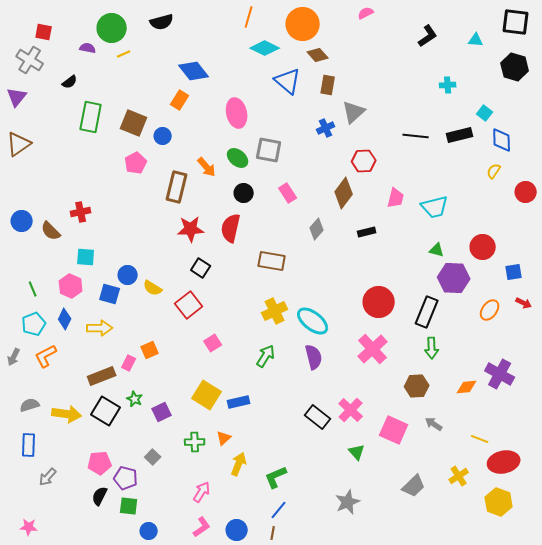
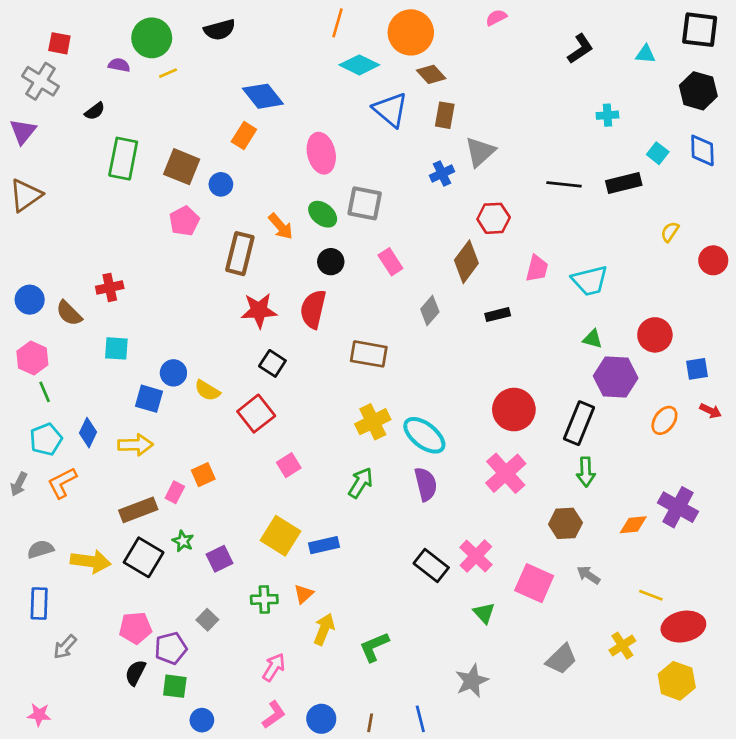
blue diamond: (502, 140) -> (702, 150), moved
pink hexagon: (71, 286) -> (32, 358), moved
purple pentagon: (126, 478) -> (171, 648), turned -30
blue line: (279, 510) -> (420, 719), moved, turned -54

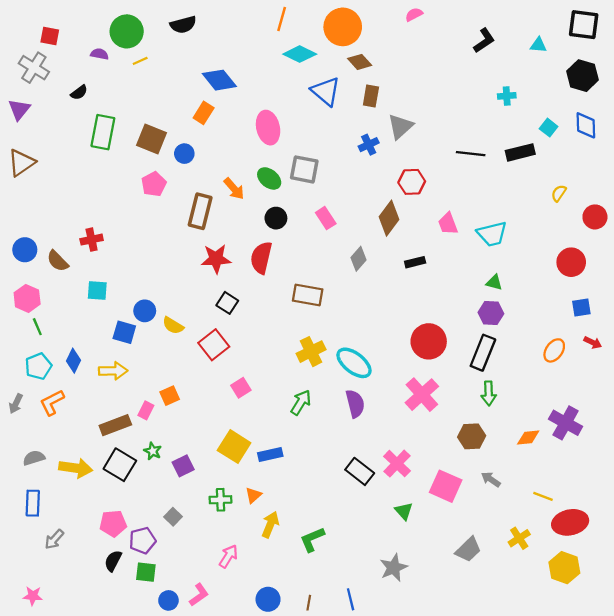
pink trapezoid: (537, 268) -> (448, 224), turned 145
red circle: (655, 335) -> (571, 262), moved
purple hexagon: (616, 377) -> (491, 313), moved, size x0.7
pink L-shape: (274, 715) -> (199, 595), moved

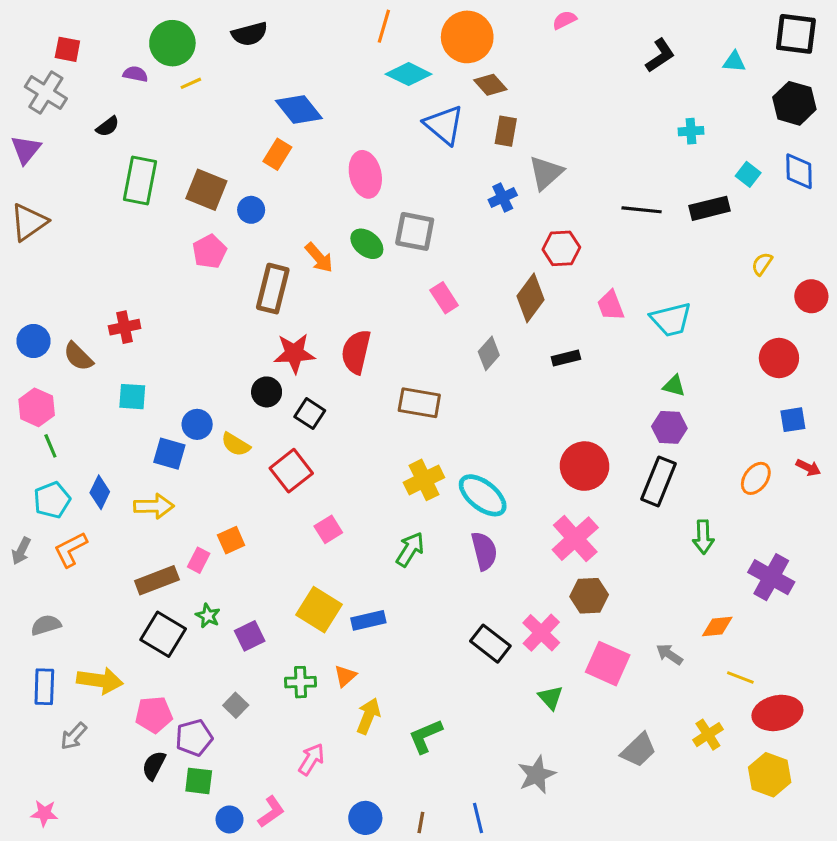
black circle: (276, 218) -> (267, 392), moved
green arrow: (489, 393) -> (703, 537), moved
brown hexagon: (472, 436) -> (589, 596), moved
orange diamond: (528, 438) -> (717, 627), moved
yellow arrow: (76, 468) -> (100, 681), moved

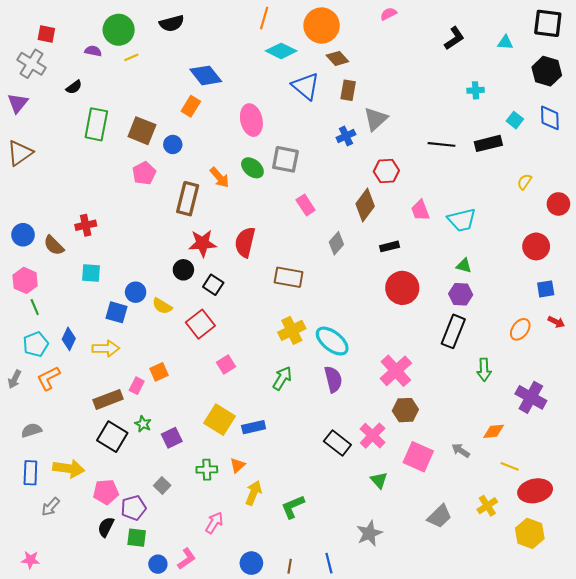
red circle: (584, 466) -> (402, 288), moved

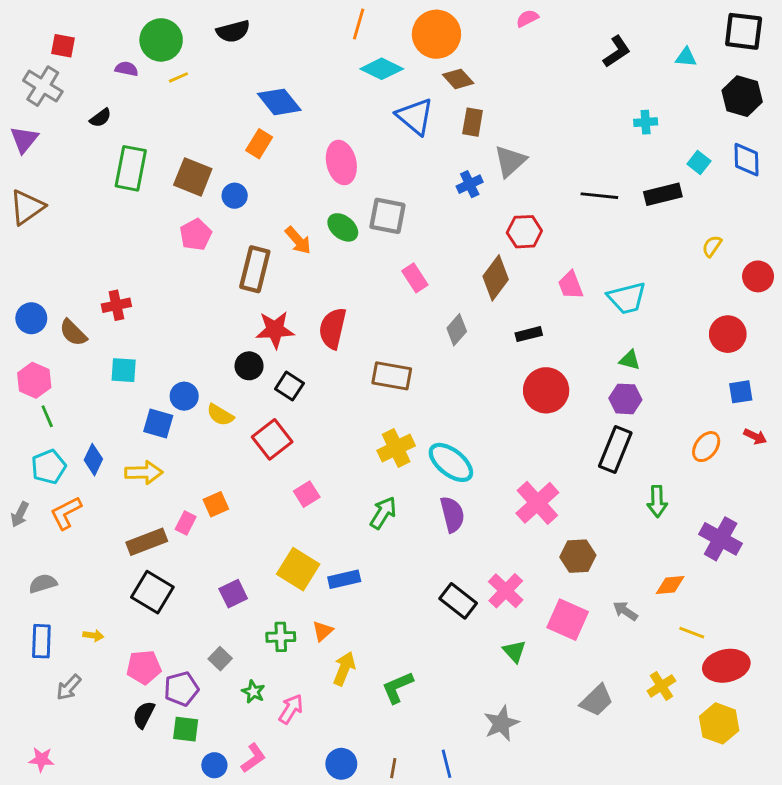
brown hexagon: (405, 410) -> (578, 556), moved
green star: (143, 424) -> (253, 692), moved
yellow arrow: (69, 469) -> (93, 635), size x0.5

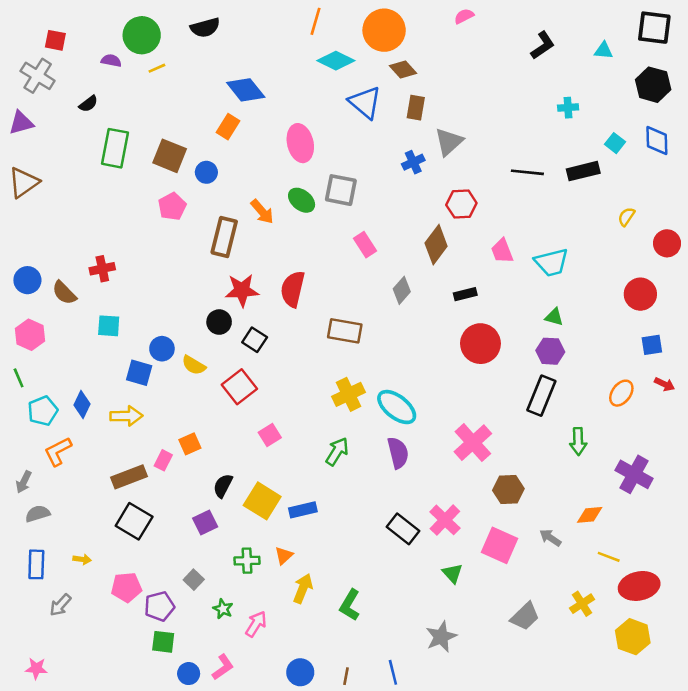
purple triangle: (24, 139) -> (21, 123), turned 36
green line: (47, 416) -> (19, 378), moved
gray arrow: (20, 514) -> (24, 482), moved
green L-shape: (398, 687) -> (350, 605), turned -36
black semicircle: (144, 715) -> (223, 486), moved

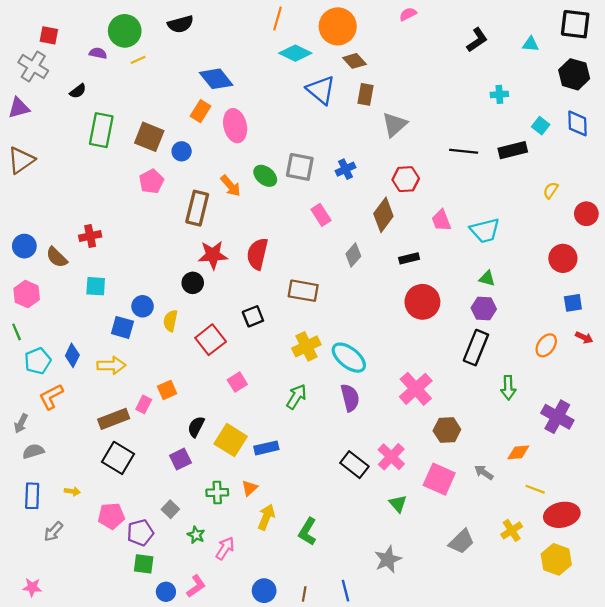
pink ellipse: (300, 143) -> (235, 126), moved
blue cross: (413, 162) -> (345, 169), moved
black square: (255, 340) -> (253, 316), moved, turned 35
yellow semicircle: (194, 365) -> (170, 321), turned 70

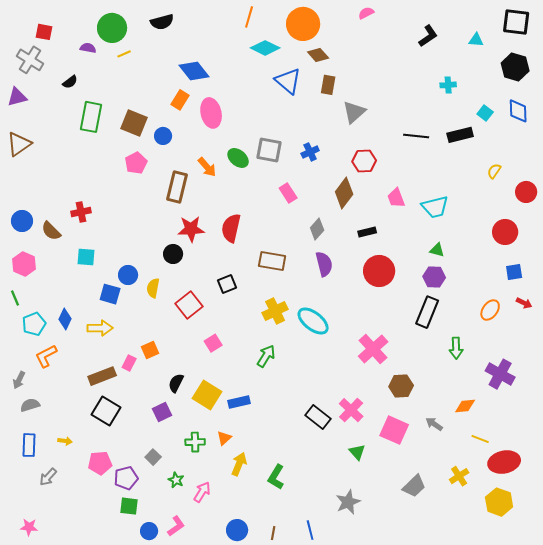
purple semicircle: (350, 398) -> (324, 264), moved

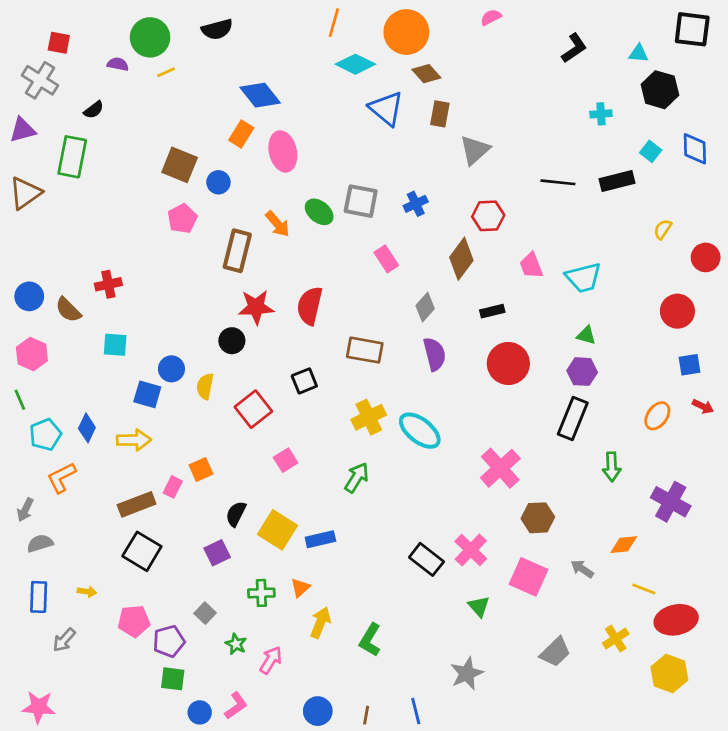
black hexagon: (515, 67) -> (660, 90), moved
green rectangle: (91, 117) -> (72, 157), moved
pink star: (29, 527) -> (39, 707), size x1.4

